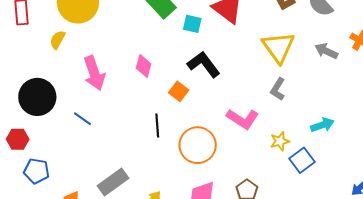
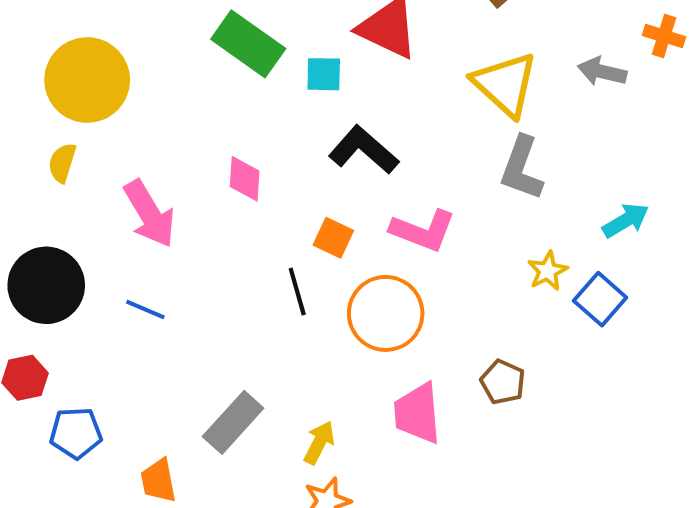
gray L-shape: (278, 89) -> (522, 168), size x1.4
orange square: (179, 91) -> (333, 238), moved
pink L-shape: (243, 119) -> (423, 231), moved

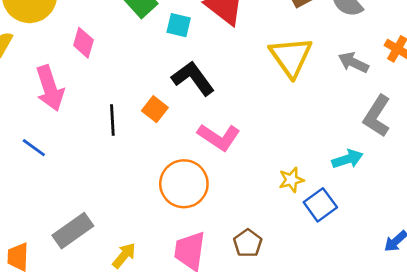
gray L-shape: (522, 168) -> (377, 116), moved
pink diamond: (245, 179) -> (83, 43), moved
orange square: (333, 238) -> (155, 109), moved
black line: (297, 292) -> (112, 120), moved

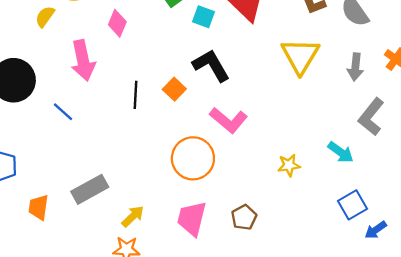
gray arrow: (353, 62) -> (355, 67), turned -116
cyan arrow: (347, 159) -> (341, 152), turned 48
blue square: (320, 205) -> (352, 205), moved

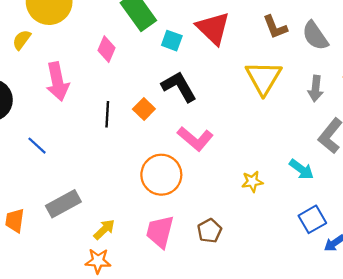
pink diamond: (117, 23) -> (106, 49), moved
blue line: (63, 112) -> (37, 146), moved

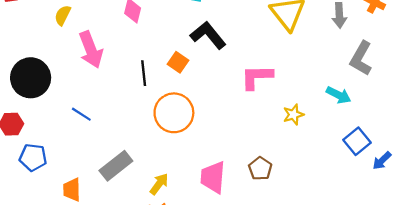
yellow semicircle: (22, 40) -> (63, 15), moved
pink L-shape: (195, 139) -> (257, 77), moved, turned 148
orange circle: (161, 175) -> (174, 113), moved

